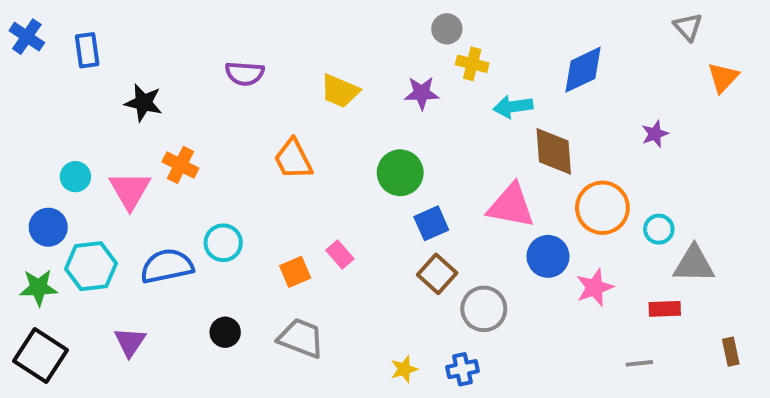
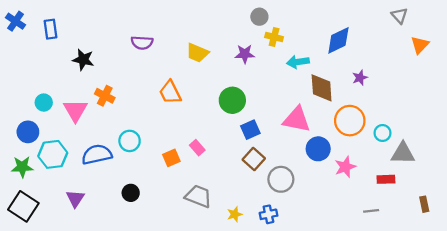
purple star: (655, 134) -> (360, 78), moved
gray trapezoid: (301, 338) -> (198, 196), moved

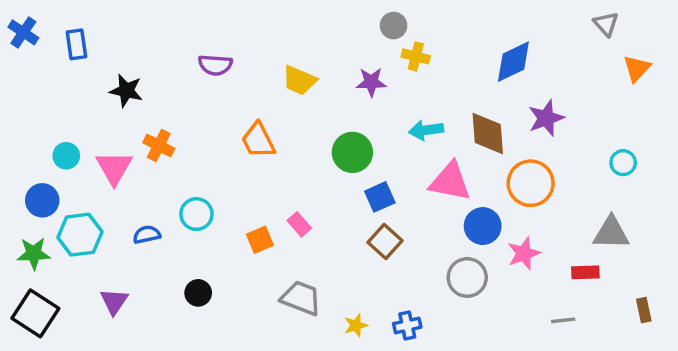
cyan arrow: (298, 62) -> (426, 130), moved
purple star: (360, 78) -> (546, 118), size x1.5
cyan circle: (383, 133) -> (623, 163), moved
blue semicircle: (97, 154) -> (147, 235), size x0.6
gray circle: (281, 179) -> (467, 277), moved

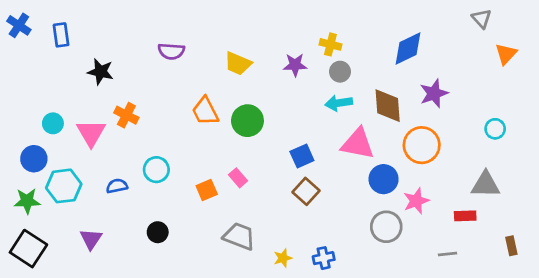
gray circle: (394, 26) -> (340, 72), moved
green circle: (352, 152) -> (247, 121), moved
gray circle: (467, 277) -> (386, 227), moved

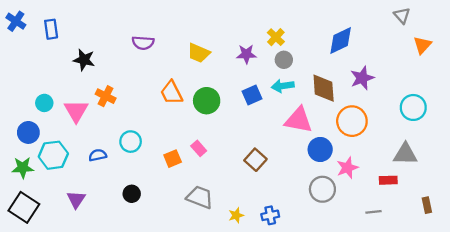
yellow cross: (330, 44) -> (276, 37), turned 30
cyan circle: (495, 129) -> (413, 107), size x1.5
blue square: (302, 156) -> (252, 95), moved

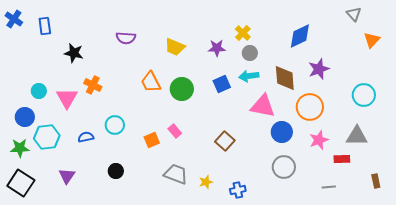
pink star: (347, 168) -> (319, 140), moved
yellow star: (236, 215) -> (206, 182), moved

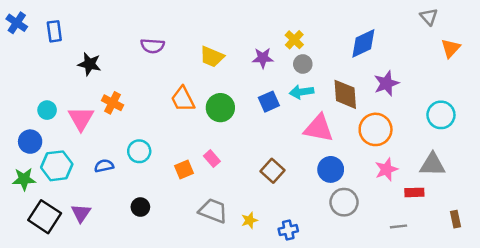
blue circle: (282, 132) -> (331, 169), moved
black square: (21, 183) -> (45, 217), moved

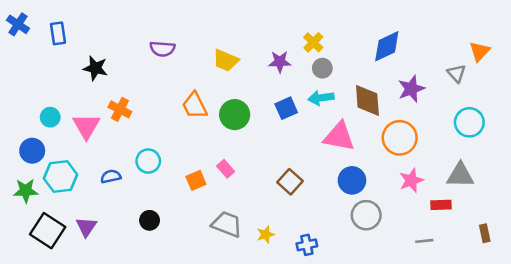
gray triangle: (429, 17) -> (456, 73), moved

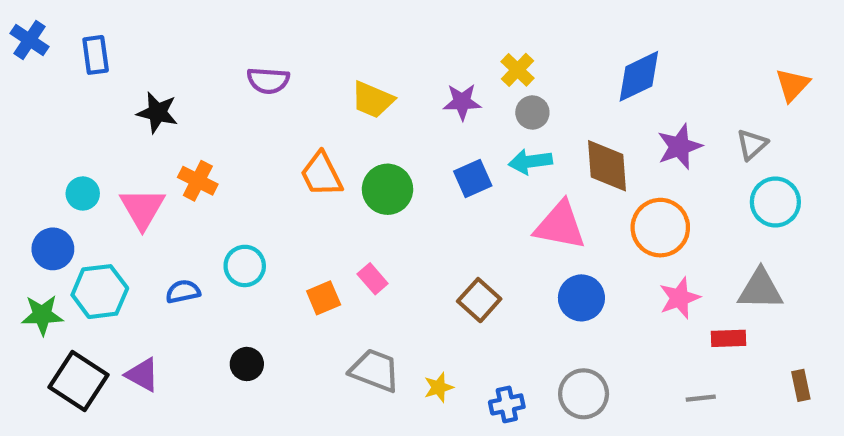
gray triangle: (456, 73) -> (752, 144), moved, turned 30
gray circle: (366, 215) -> (584, 394), moved
purple triangle: (86, 227) -> (142, 375), turned -35

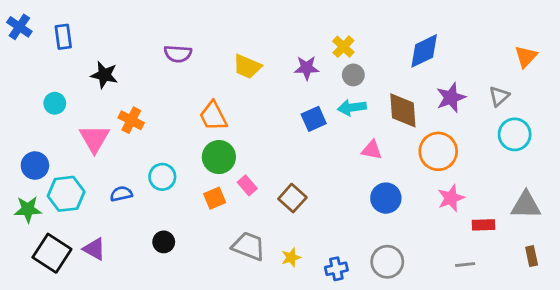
green circle: (387, 189) -> (219, 157), moved
cyan circle: (83, 193) -> (55, 103), moved
pink triangle: (560, 225) -> (372, 150), size x0.6
gray triangle: (760, 289) -> (526, 205), moved
brown square: (479, 300) -> (292, 198), moved

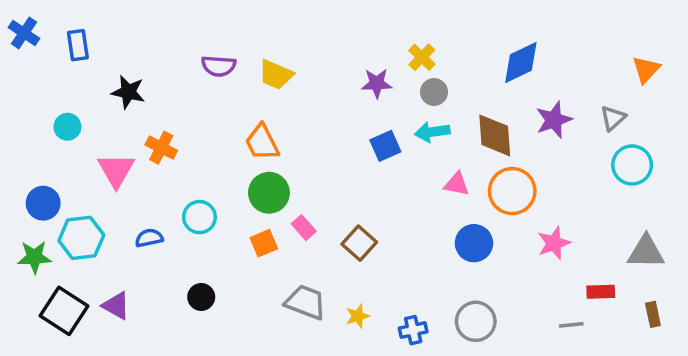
yellow trapezoid: (247, 66) -> (276, 75), moved
orange circle: (438, 151) -> (512, 191), moved
red rectangle: (483, 225) -> (601, 292), moved

